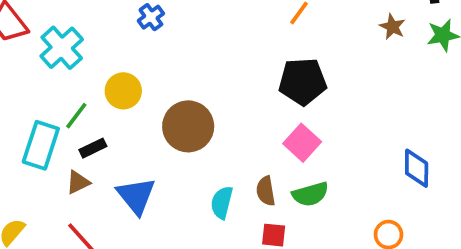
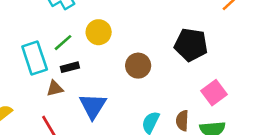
black pentagon: (303, 81) -> (191, 45), moved
brown circle: (188, 126) -> (138, 66), size x0.7
cyan rectangle: (41, 145) -> (35, 58), turned -48

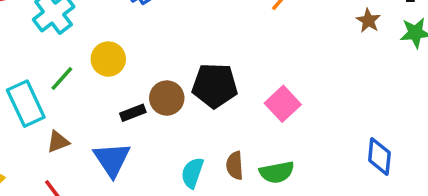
black pentagon: (191, 45) -> (215, 86), moved
black rectangle: (70, 67) -> (133, 113), moved
pink square: (214, 93) -> (283, 104), moved

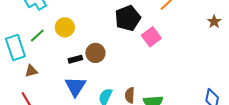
black pentagon: (215, 86) -> (128, 18), moved, turned -30
pink square: (283, 104) -> (151, 37), moved
blue triangle: (112, 159) -> (75, 86), moved

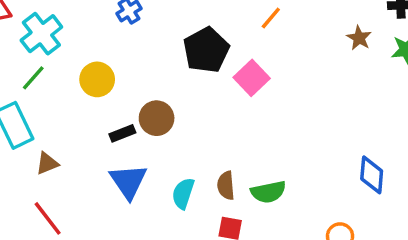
green line: (37, 35) -> (33, 78), moved

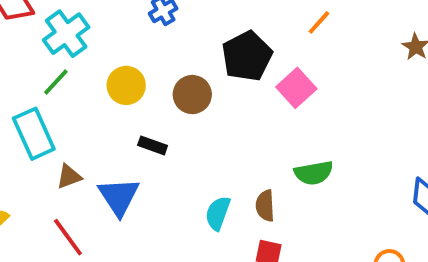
brown circle: (157, 118) -> (192, 95), moved
black rectangle: (122, 133) -> (153, 145), turned 40
blue triangle: (128, 181) -> (119, 197), moved
green semicircle: (268, 192) -> (314, 173), moved

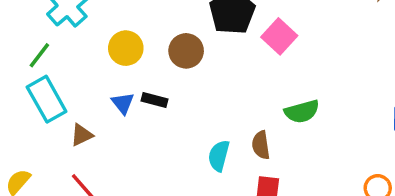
green line: (56, 82) -> (39, 55), moved
blue triangle: (119, 197) -> (123, 103), moved, size x0.6

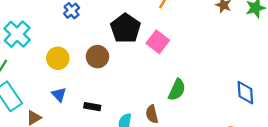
black rectangle: (155, 100) -> (92, 107), moved
green semicircle: (302, 112) -> (177, 90), turned -45

